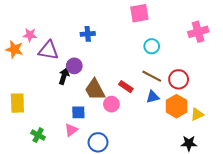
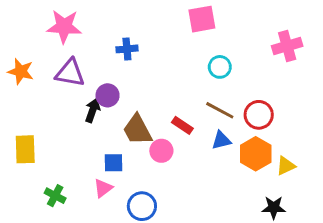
pink star: (30, 35) -> (64, 27), moved, size x1.6

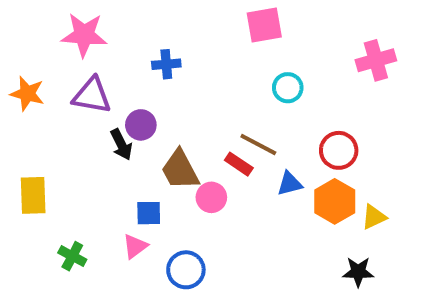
black arrow: (93, 110) -> (121, 144), turned 135
brown line: (220, 110) -> (258, 144), moved

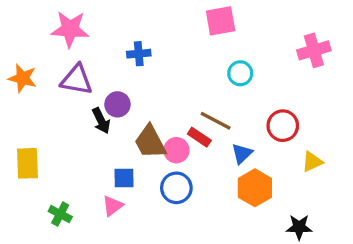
blue triangle: (290, 184) -> (242, 153), turned -30
pink circle: (211, 197) -> (176, 150), moved
orange hexagon: (335, 201) -> (255, 188), moved
yellow triangle: (374, 217) -> (312, 162), moved
blue circle: (186, 270) -> (176, 188), moved

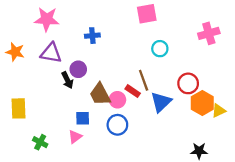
brown line: (216, 121) -> (144, 80), turned 42
blue triangle: (242, 153) -> (161, 102), size x1.5
yellow triangle: (312, 162) -> (219, 111), moved
orange hexagon: (255, 188) -> (202, 103), moved

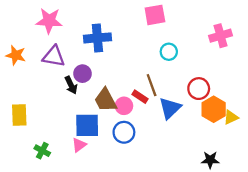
blue cross: (92, 36) -> (97, 38), size x1.6
blue square: (83, 118) -> (87, 125), size x1.6

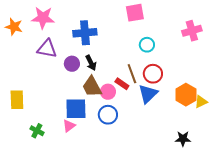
orange star: (16, 55) -> (14, 27), moved
black arrow: (71, 85) -> (91, 63), moved
red circle: (199, 89) -> (153, 74), moved

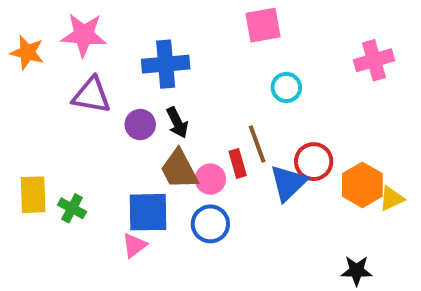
red circle: (153, 74) -> (314, 162), moved
red rectangle: (122, 84) -> (238, 163), turned 40
green cross: (37, 131) -> (72, 208), moved

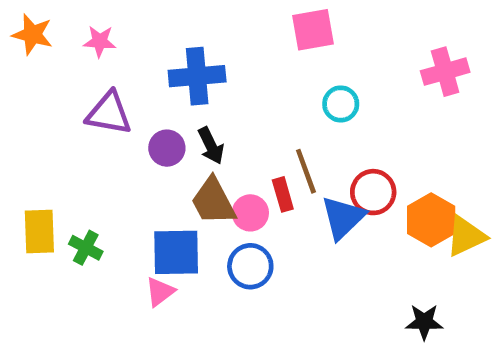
pink star: (84, 35) -> (100, 41), size x0.6
orange star: (27, 52) -> (32, 34), moved
yellow triangle: (392, 199) -> (466, 236), size x1.4

